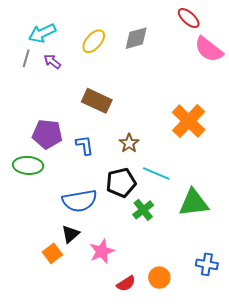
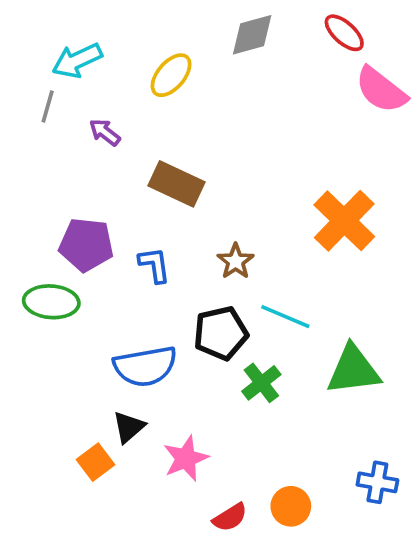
gray diamond: (136, 38) -> (252, 35), moved
purple arrow: (52, 61) -> (105, 132), moved

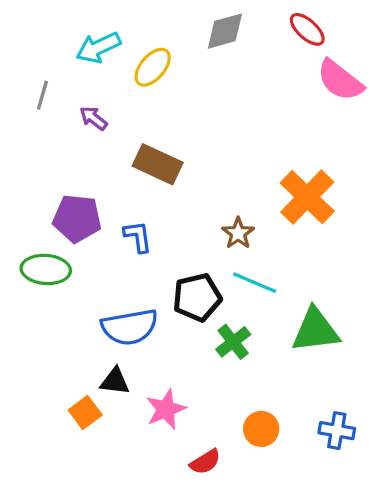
cyan arrow: (77, 60) -> (98, 47), moved
brown star: (236, 261) -> (238, 233), moved
black triangle: (129, 427) -> (115, 381), turned 48
orange circle: (291, 506) -> (261, 429), moved

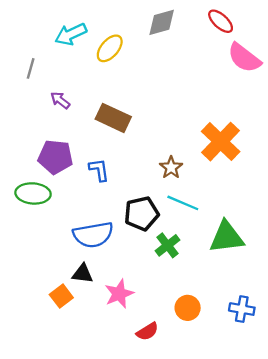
purple arrow: (93, 118) -> (60, 100), moved

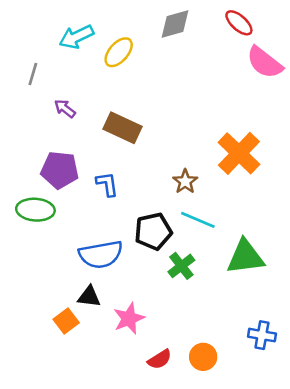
orange circle: (188, 308) -> (203, 357), moved

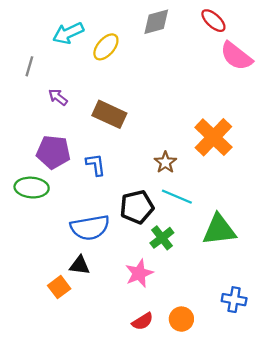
pink star: (129, 318) -> (139, 273), moved

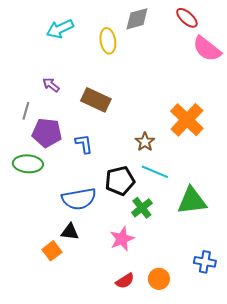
yellow ellipse: (106, 47) -> (108, 41), moved, turned -50
gray line: (29, 66) -> (26, 111), moved

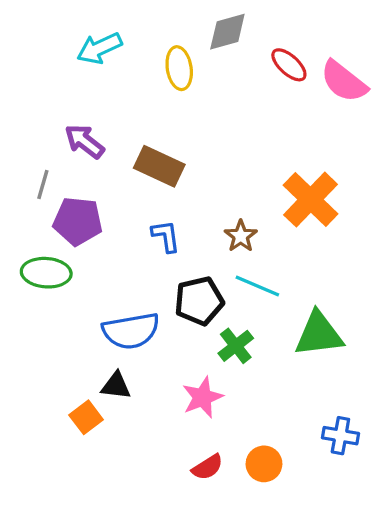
red ellipse: (187, 18) -> (289, 65), moved
purple arrow: (51, 85) -> (84, 141), size x1.4
blue L-shape: (84, 144) -> (166, 236), moved

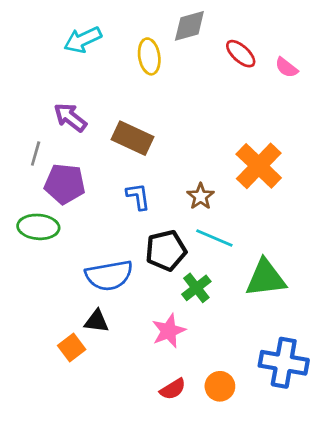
pink semicircle: (344, 81) -> (286, 68), size x0.6
blue cross: (340, 436) -> (284, 363), size x1.6

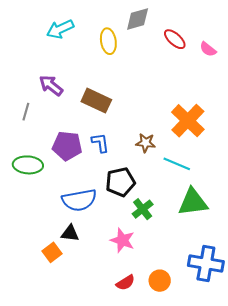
purple pentagon: (65, 184) -> (67, 146), moved
brown star: (201, 196) -> (146, 143), turned -30
cyan line: (214, 238) -> (177, 164), moved
pink star: (169, 331) -> (122, 240), turned -30

